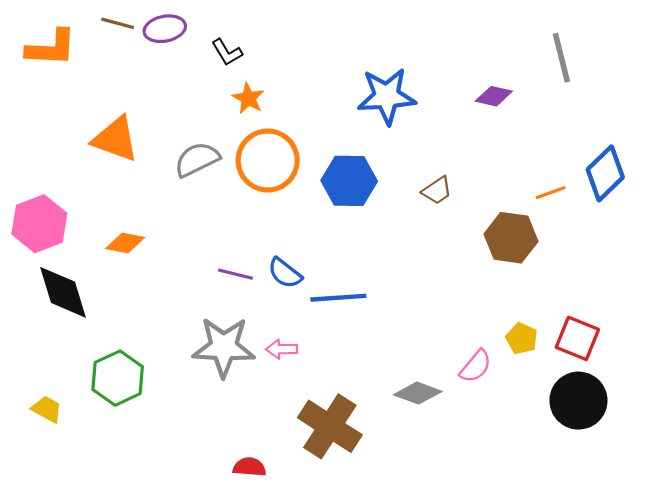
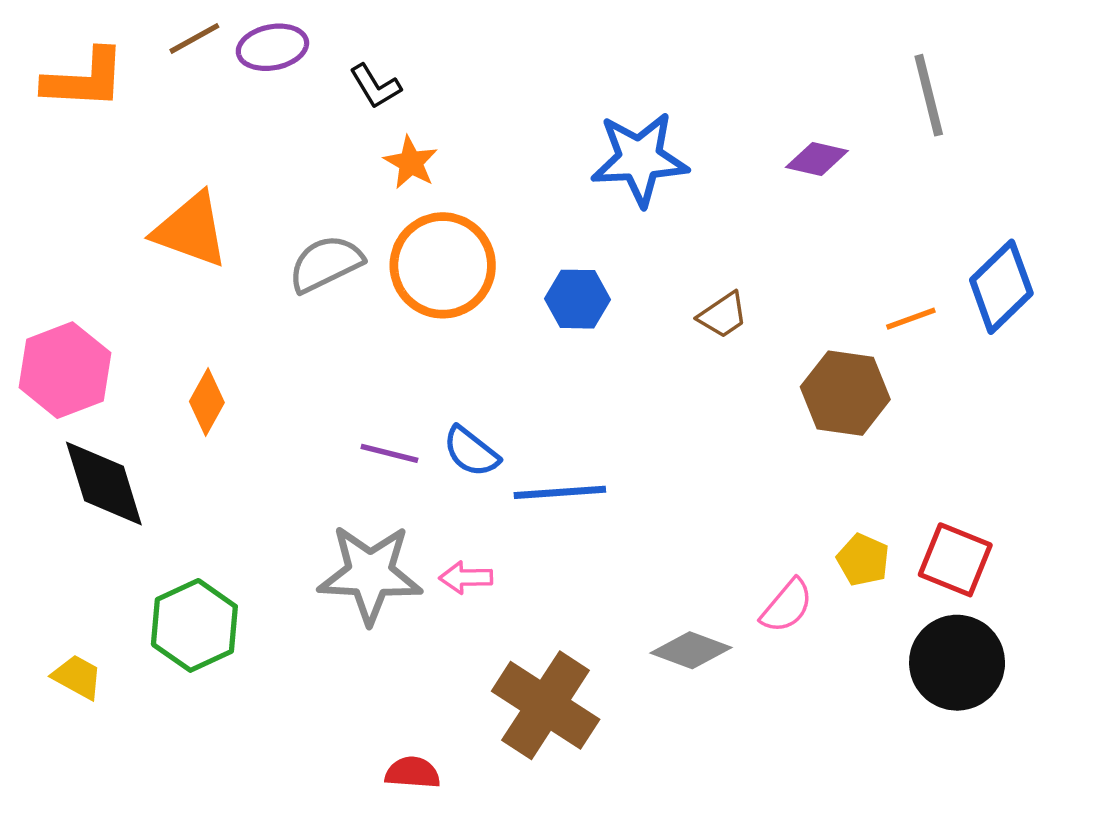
brown line: (118, 23) -> (194, 38), turned -44
blue hexagon: (349, 181) -> (577, 299), size x0.7
orange diamond: (125, 243) -> (207, 402), turned -72

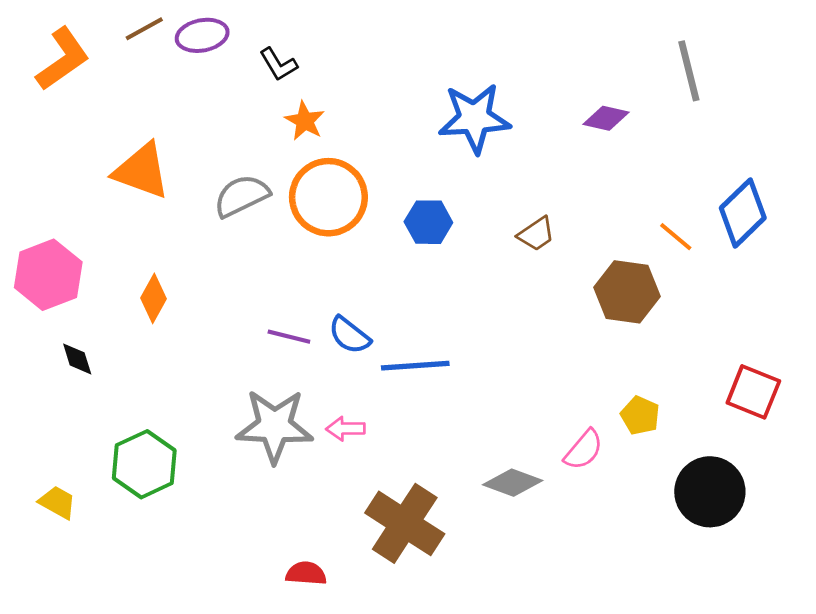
orange L-shape: (84, 79) -> (63, 59), turned -38
orange line: (911, 319) -> (676, 237), turned 60
black diamond: (104, 484) -> (77, 359), size x0.5
red square: (955, 560) -> (753, 392), moved

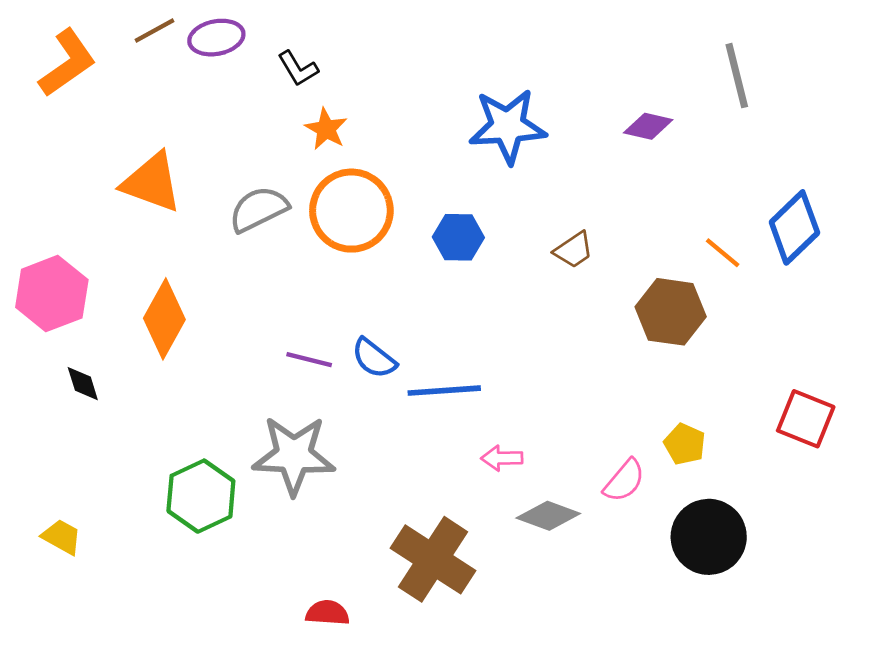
orange diamond: (153, 298) -> (164, 319), size x1.5
pink arrow: (346, 429) -> (502, 458), moved
green hexagon: (144, 464) -> (201, 496), moved
black circle: (710, 492) -> (709, 537), moved

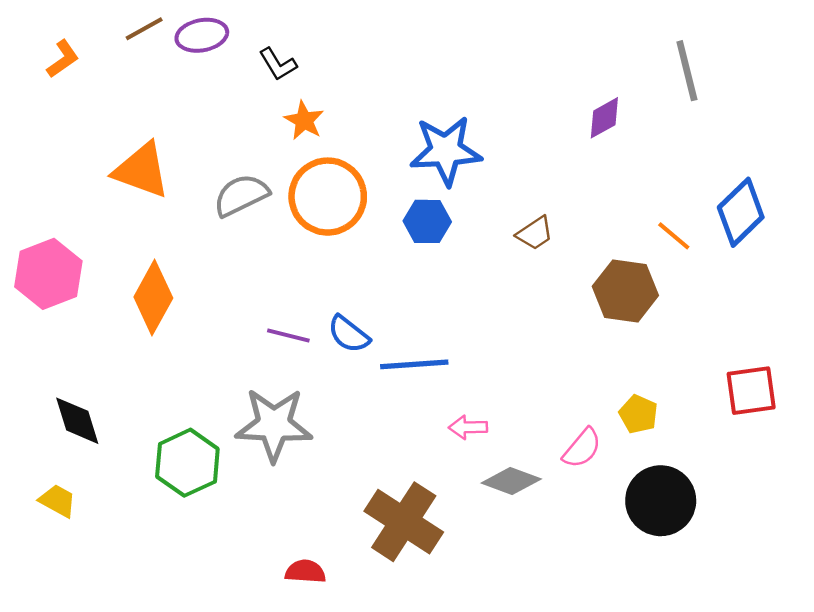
orange L-shape: (67, 63) -> (63, 59), size x0.6
blue star: (508, 126) -> (446, 151), moved
purple diamond: (648, 126) -> (604, 118), turned -42
black diamond: (83, 384) -> (77, 421), moved, size x1.5
red square: (806, 419) -> (751, 391), turned -30

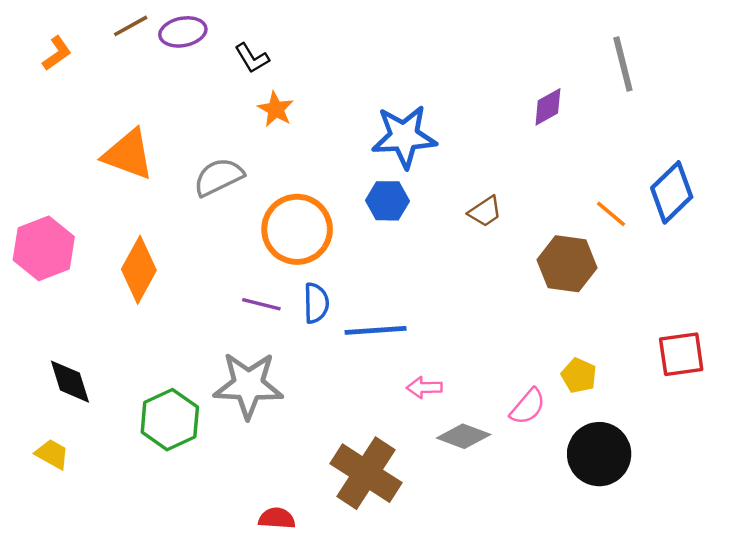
orange circle: (328, 197) -> (297, 229), moved
blue semicircle: (349, 334) -> (316, 303), turned -129

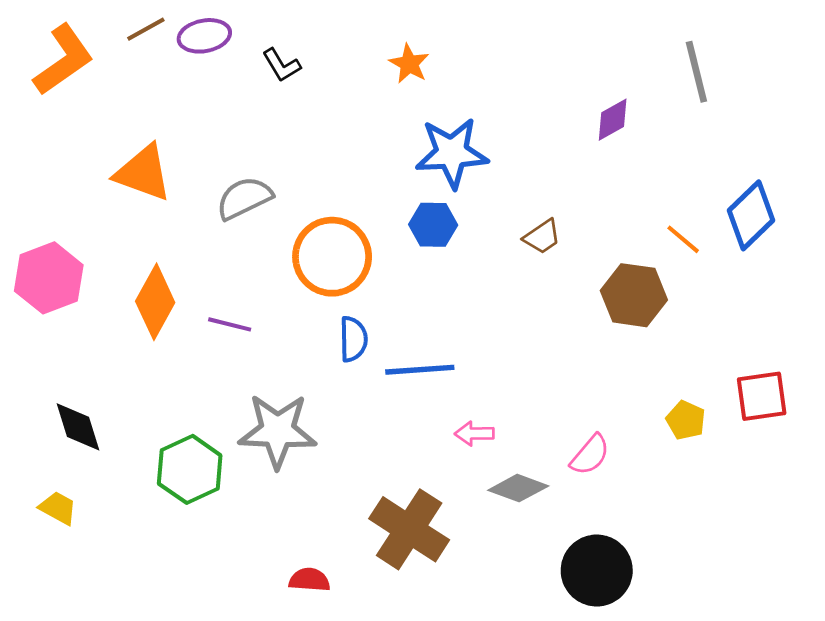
orange L-shape: (57, 53) -> (63, 60), size x1.8
orange star: (276, 109) -> (409, 64), moved
purple line: (261, 304) -> (230, 324), moved
yellow pentagon: (579, 376) -> (686, 420), moved
black circle: (599, 454) -> (597, 571), moved

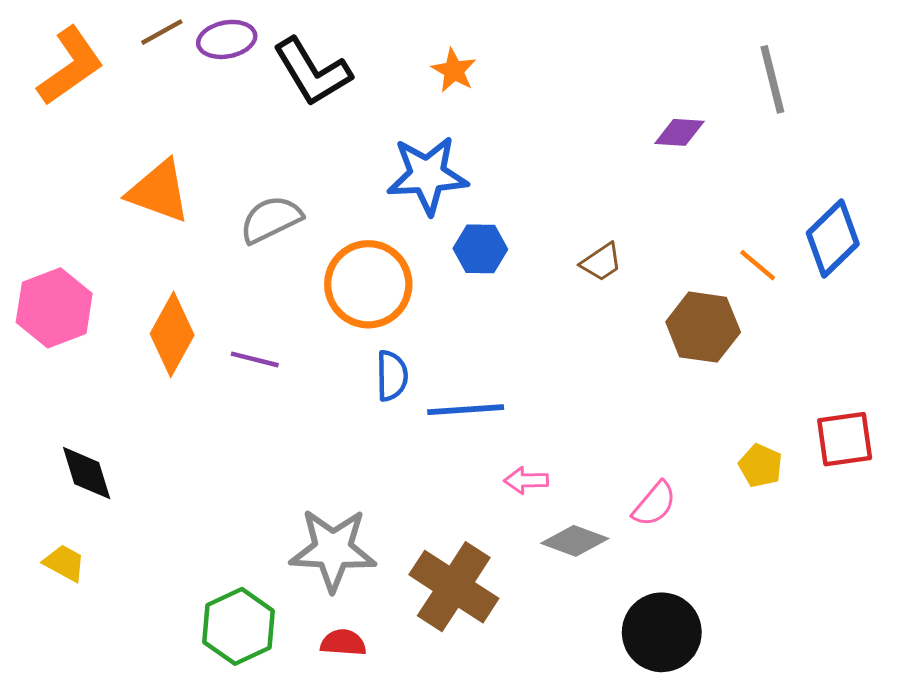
black L-shape: (281, 65) -> (312, 72), size x1.8
purple diamond: (613, 120) -> (679, 132), turned 33
blue star: (452, 153) -> (427, 175), moved
gray star: (278, 431) -> (333, 550), moved
green hexagon: (190, 469) -> (239, 626), moved

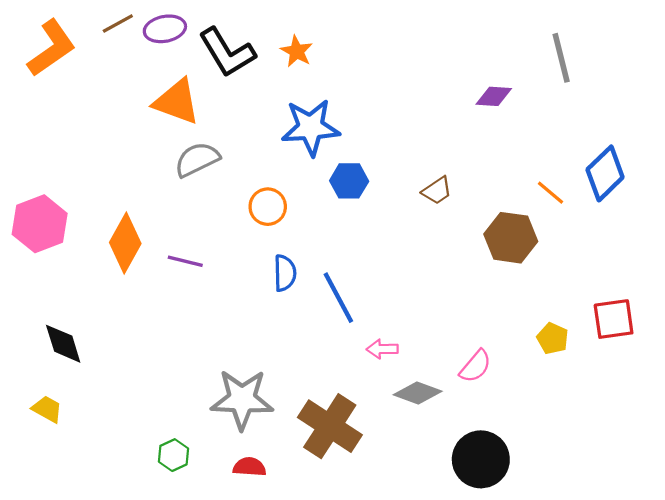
orange star: (454, 70) -> (297, 51), moved
orange triangle: (159, 191) -> (177, 102), moved
orange circle: (368, 284) -> (268, 207), size x0.6
blue line: (466, 410) -> (338, 298), turned 66
green hexagon: (239, 626) -> (173, 455), size x0.6

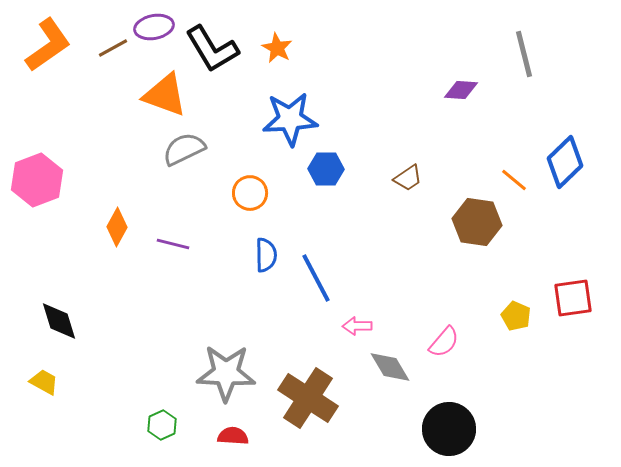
brown line: (118, 24) -> (113, 48), moved
pink hexagon: (40, 224) -> (37, 180), moved
orange diamond: (125, 243) -> (117, 227), size x0.7
gray diamond: (418, 393) -> (390, 367), turned 39

